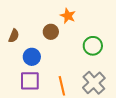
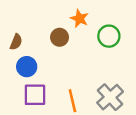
green circle: (93, 46) -> (109, 36), moved
blue circle: (32, 57) -> (27, 67), moved

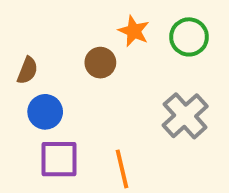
green circle: (109, 36) -> (189, 37), moved
gray cross: (110, 97) -> (185, 116), moved

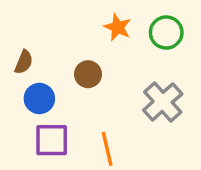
brown circle: (100, 63) -> (88, 74), moved

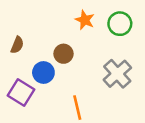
blue circle: (39, 99) -> (43, 72), moved
purple square: (52, 140) -> (21, 93), moved, turned 32

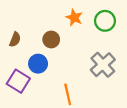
brown circle: (63, 54) -> (51, 39), moved

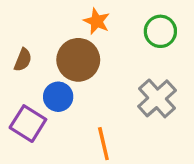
orange star: (74, 18) -> (97, 21), moved
brown circle: (51, 39) -> (78, 60), size x1.6

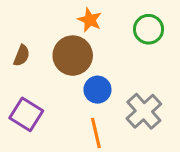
blue circle: (58, 97) -> (97, 90), moved
gray cross: (157, 98) -> (144, 111), moved

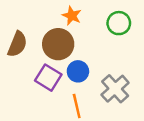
brown semicircle: (22, 56) -> (17, 44), size x1.5
purple square: (26, 114) -> (48, 78), moved

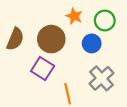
orange star: (72, 16) -> (74, 16), moved
blue circle: (78, 71) -> (92, 43), moved

